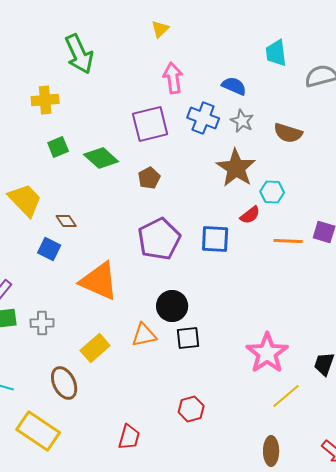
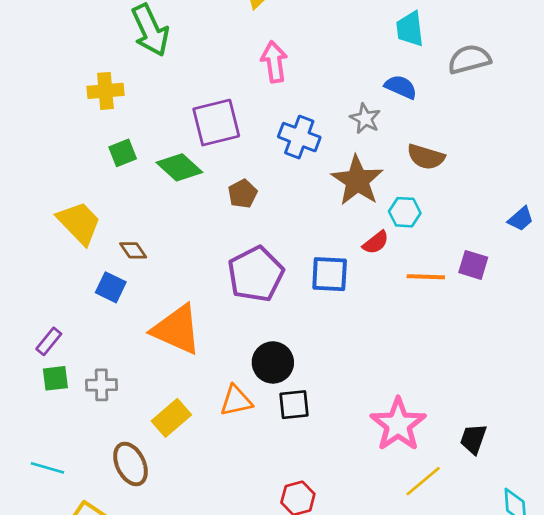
blue semicircle: (234, 86) -> (401, 87), moved
blue cross: (203, 118) -> (299, 137), moved
purple square: (150, 124) -> (216, 123), moved
brown semicircle: (288, 133) -> (426, 157), moved

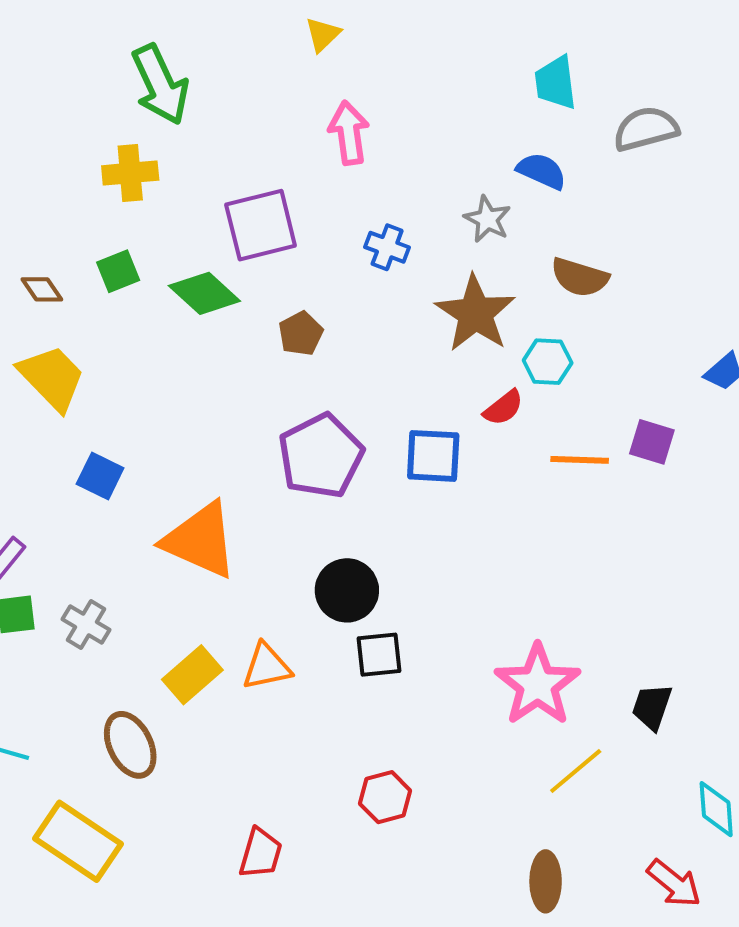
yellow cross: (105, 91) -> (130, 173), moved
blue cross: (299, 137) -> (387, 247), size x0.7
brown diamond: (133, 250) -> (42, 289), moved
gray cross: (102, 385) -> (86, 625), turned 32
orange triangle: (236, 401) -> (267, 667), moved

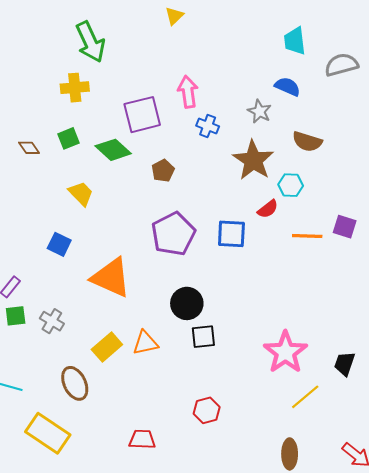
pink arrow: (349, 133) -> (188, 92), moved
yellow trapezoid: (52, 378) -> (81, 193), moved, size x0.7
red trapezoid: (261, 853) -> (142, 439), turned -104

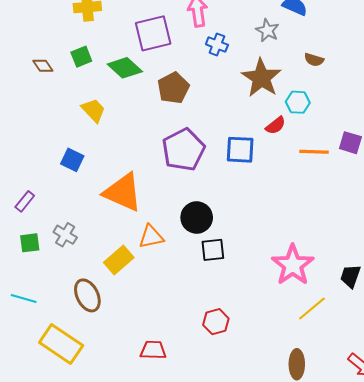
brown semicircle: (307, 142) -> (314, 60), size x0.7
brown pentagon: (163, 171) -> (173, 88), size x1.4
green square: (16, 316) -> (30, 243), moved
orange triangle: (145, 343) -> (151, 237), moved

